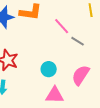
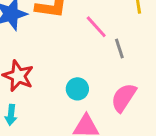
gray line: (78, 41) -> (119, 48), turned 40

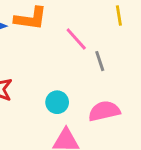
pink semicircle: (124, 98) -> (104, 111), turned 44

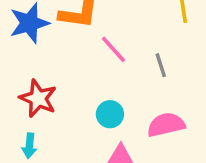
pink line: (76, 39) -> (113, 49), moved

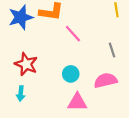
gray line: (161, 65) -> (112, 50), moved

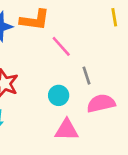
gray line: (112, 50) -> (86, 76), moved

